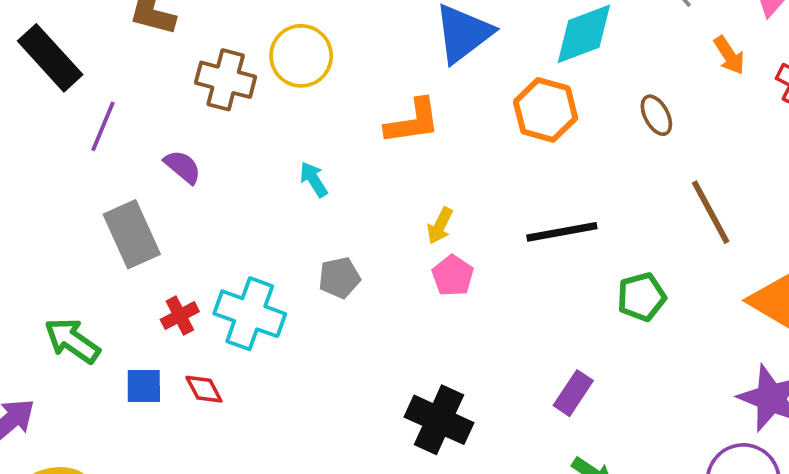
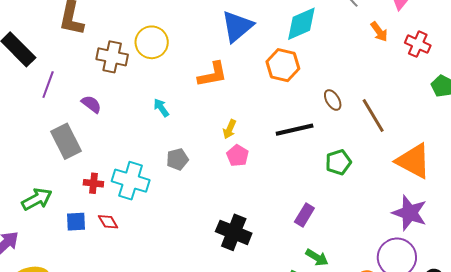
brown ellipse: (656, 115) -> (333, 100), moved
red cross: (180, 315) -> (93, 183), turned 36
green arrow: (72, 341) -> (37, 199), turned 120

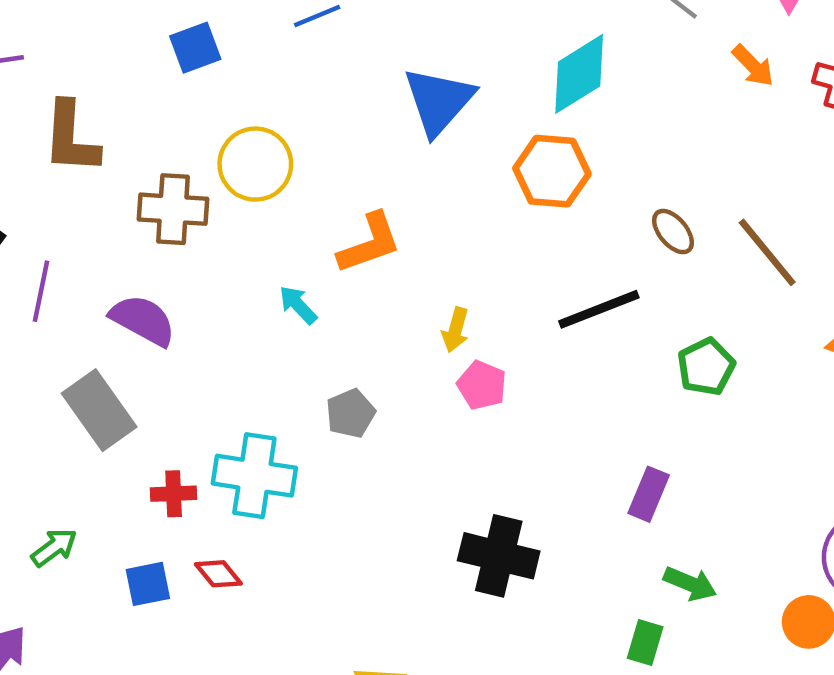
orange L-shape: (213, 75) -> (370, 243), moved
purple semicircle: (91, 104) -> (143, 320), size x1.4
green arrow: (37, 199) -> (54, 547), size x0.7

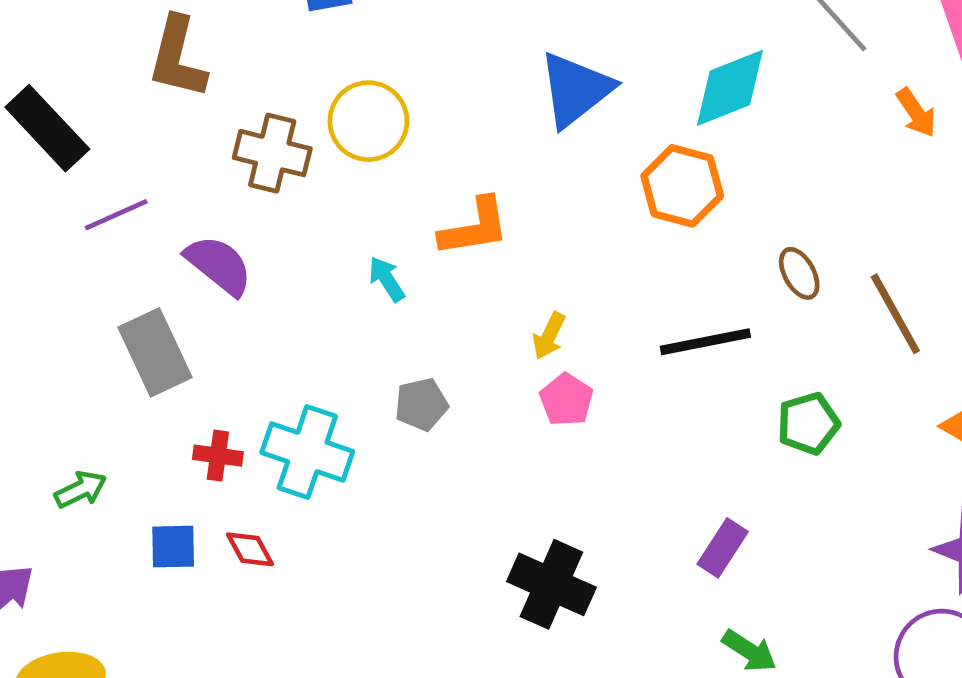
purple line: (41, 291) -> (116, 215), turned 44

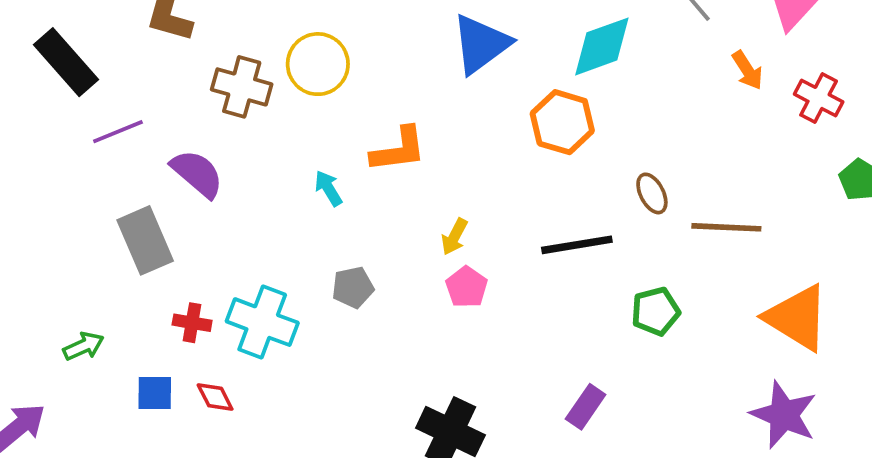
brown line: (895, 314) -> (726, 227), turned -60

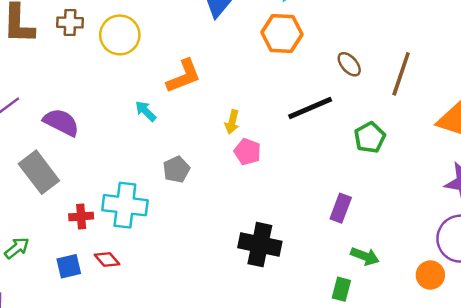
brown cross: (242, 87) -> (70, 23), moved, size x0.7
brown line: (726, 227) -> (401, 74), turned -60

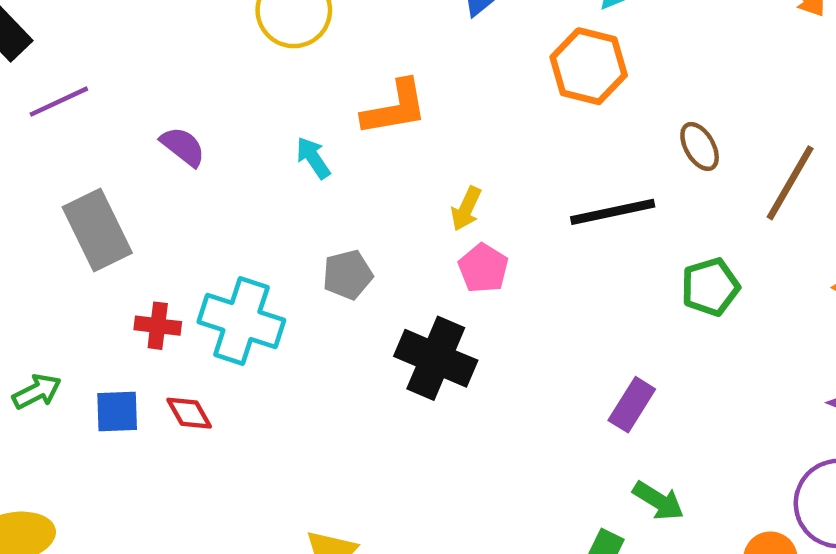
purple semicircle: (61, 122) -> (183, 146), moved, size x0.7
black cross: (260, 245) -> (436, 358), moved
green arrow: (17, 248) -> (37, 392), moved

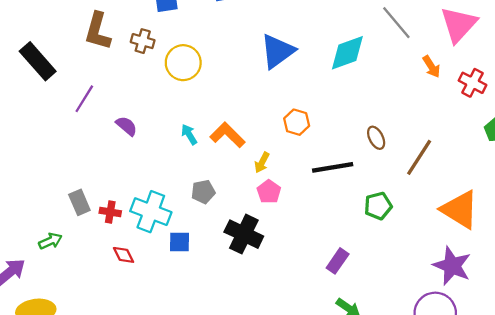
orange hexagon: (589, 66) -> (297, 122), moved, size x0.7
purple line: (59, 102) -> (84, 99), moved, turned -36
orange L-shape: (395, 108) -> (227, 135), moved, turned -128
gray rectangle: (97, 230) -> (79, 202), moved, size x0.7
blue square: (117, 412) -> (180, 242), moved

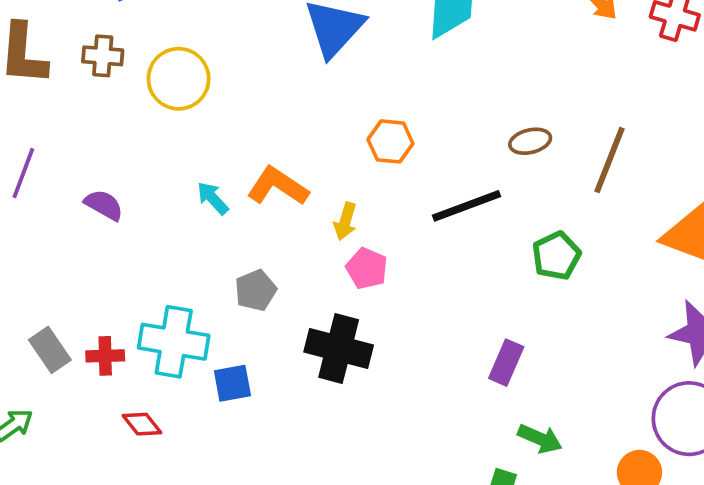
brown ellipse: (376, 138) -> (530, 141), turned -65

